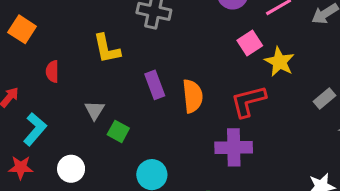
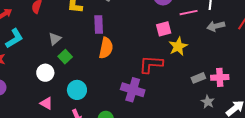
purple rectangle: (155, 85) -> (99, 25), moved
orange semicircle: (193, 96) -> (106, 48), moved
white circle: (71, 169) -> (45, 73), moved

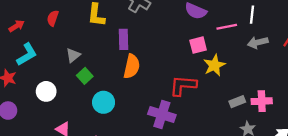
white circle: (45, 73) -> (46, 91), moved
cyan circle: (77, 90) -> (104, 102), moved

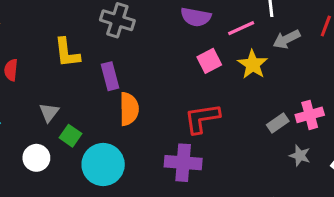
yellow star: (214, 65) -> (253, 64), moved
white circle: (46, 91) -> (36, 158), moved
cyan circle: (104, 102) -> (103, 165), size x1.4

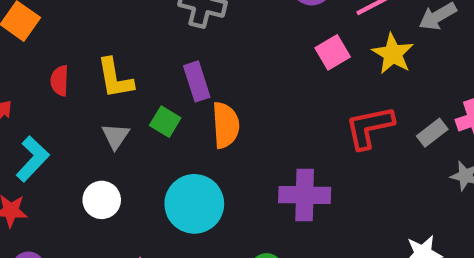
yellow L-shape: (67, 53) -> (115, 78), moved
red L-shape: (202, 118) -> (369, 127), moved
green square: (70, 136) -> (165, 122), moved

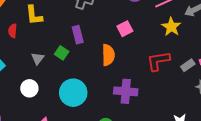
pink square: (333, 52) -> (125, 29), moved
yellow L-shape: (115, 78) -> (34, 15), moved
orange semicircle: (226, 125) -> (108, 55), moved

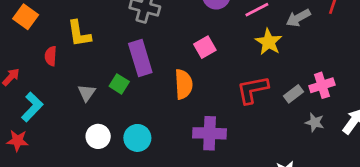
purple rectangle: (78, 35) -> (140, 58), size x1.4
white circle: (29, 88) -> (98, 136), moved
cyan circle: (73, 93) -> (137, 138), size x0.7

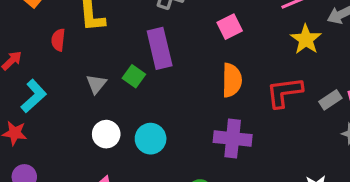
pink square: (205, 47) -> (230, 27), moved
orange semicircle: (184, 84) -> (232, 80), moved

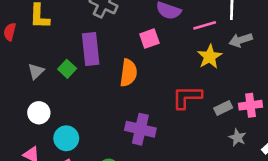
orange semicircle: (232, 80) -> (128, 73), moved
cyan circle: (151, 139) -> (66, 138), moved

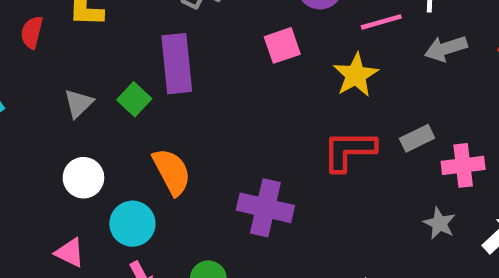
yellow star: (210, 57) -> (356, 75), moved
orange semicircle: (128, 73) -> (172, 172), moved, turned -36
gray rectangle: (223, 108) -> (417, 138), moved

